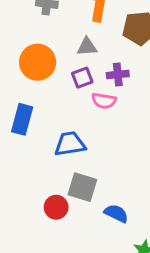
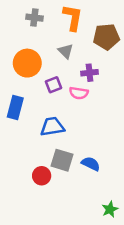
gray triangle: (87, 47) -> (66, 51), turned 49
purple square: (82, 78) -> (54, 85), moved
blue semicircle: (116, 213) -> (91, 164), moved

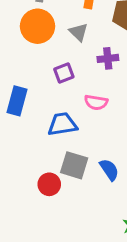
orange circle: (27, 63) -> (38, 26), moved
pink semicircle: (79, 93) -> (96, 102), moved
blue semicircle: (91, 164) -> (109, 170), turned 30

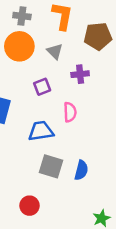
pink semicircle: (96, 102) -> (70, 112), turned -102
blue semicircle: (109, 170) -> (81, 170), turned 48
red circle: (49, 184) -> (29, 206), moved

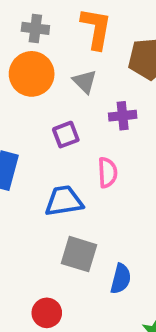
blue semicircle: (81, 170) -> (121, 279), moved

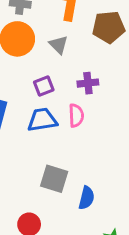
purple cross: (123, 116) -> (88, 83), moved
blue trapezoid: (64, 201) -> (42, 120), moved

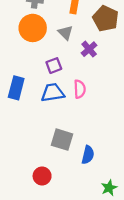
brown pentagon: (109, 27) -> (106, 19), turned 30
purple cross: (88, 83) -> (89, 49), moved, turned -35

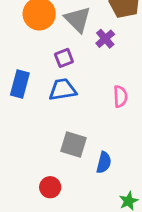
gray triangle: (66, 33) -> (78, 19), size x1.5
pink semicircle: (80, 89) -> (120, 96), moved

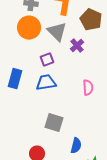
blue semicircle: (104, 162) -> (76, 146), moved

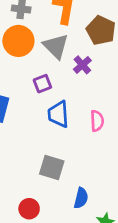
blue trapezoid: (46, 83) -> (58, 114), moved, turned -85

